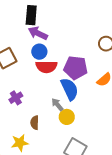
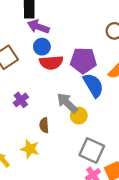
blue semicircle: (70, 89) -> (93, 85), moved
gray arrow: (57, 105) -> (67, 103), size x1.5
yellow star: (20, 143) -> (30, 149), turned 30

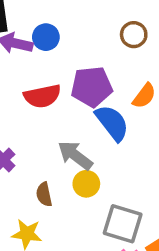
blue circle: (42, 47) -> (46, 37), moved
yellow circle: (79, 116) -> (86, 184), moved

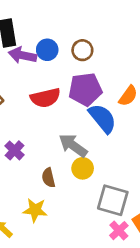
brown circle: (134, 35) -> (82, 50), moved

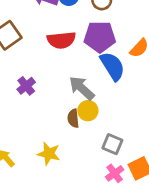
brown semicircle: (48, 178) -> (73, 118), moved
gray square: (113, 200) -> (112, 144), size x0.7
yellow star: (35, 210) -> (49, 154), moved

